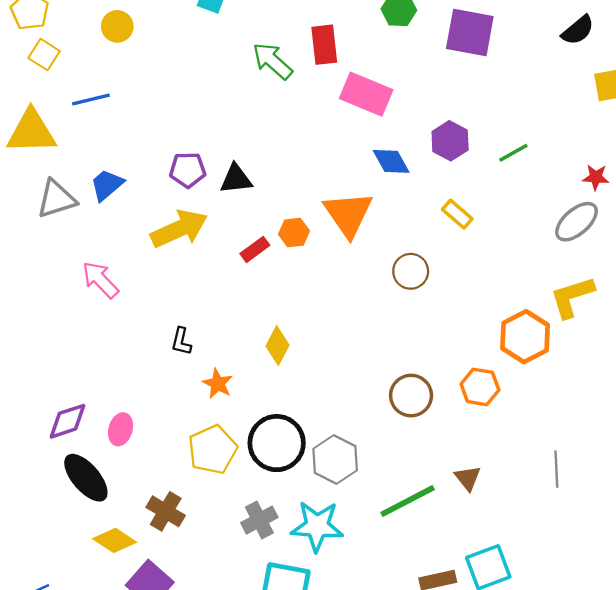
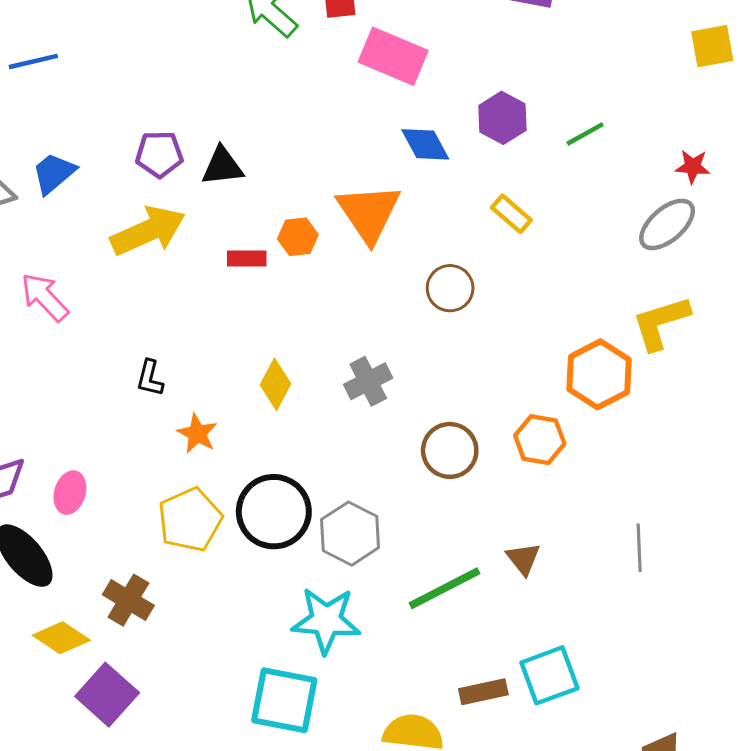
red rectangle: (255, 249) -> (247, 258), turned 36
gray cross: (259, 520) -> (368, 381), moved

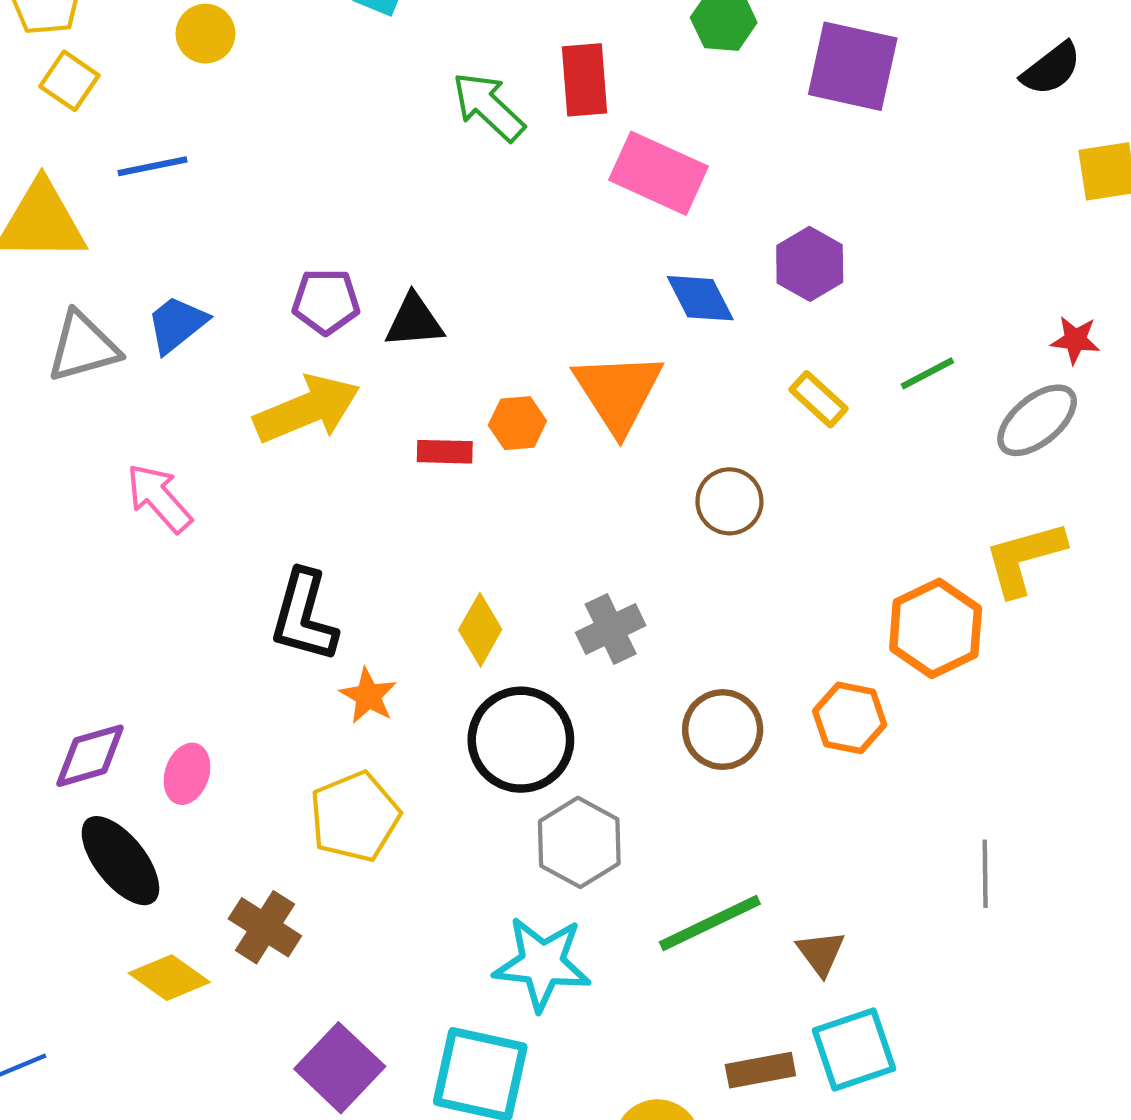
green line: (585, 134) -> (927, 373), moved
black L-shape: (150, 378) -> (304, 616), size x1.8
black circle: (274, 512) -> (521, 740), moved
brown triangle: (523, 559) -> (821, 953), moved
purple square: (107, 695) -> (340, 1068), moved

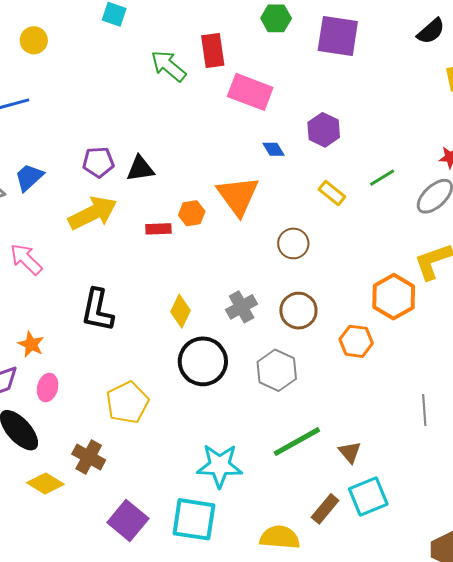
blue diamond: (700, 298) -> (273, 149), size x0.7
orange star: (368, 696) -> (31, 344), moved
brown circle: (723, 730) -> (298, 311), moved
gray hexagon: (579, 842) -> (277, 370), moved
brown rectangle: (760, 1070) -> (325, 509), turned -36

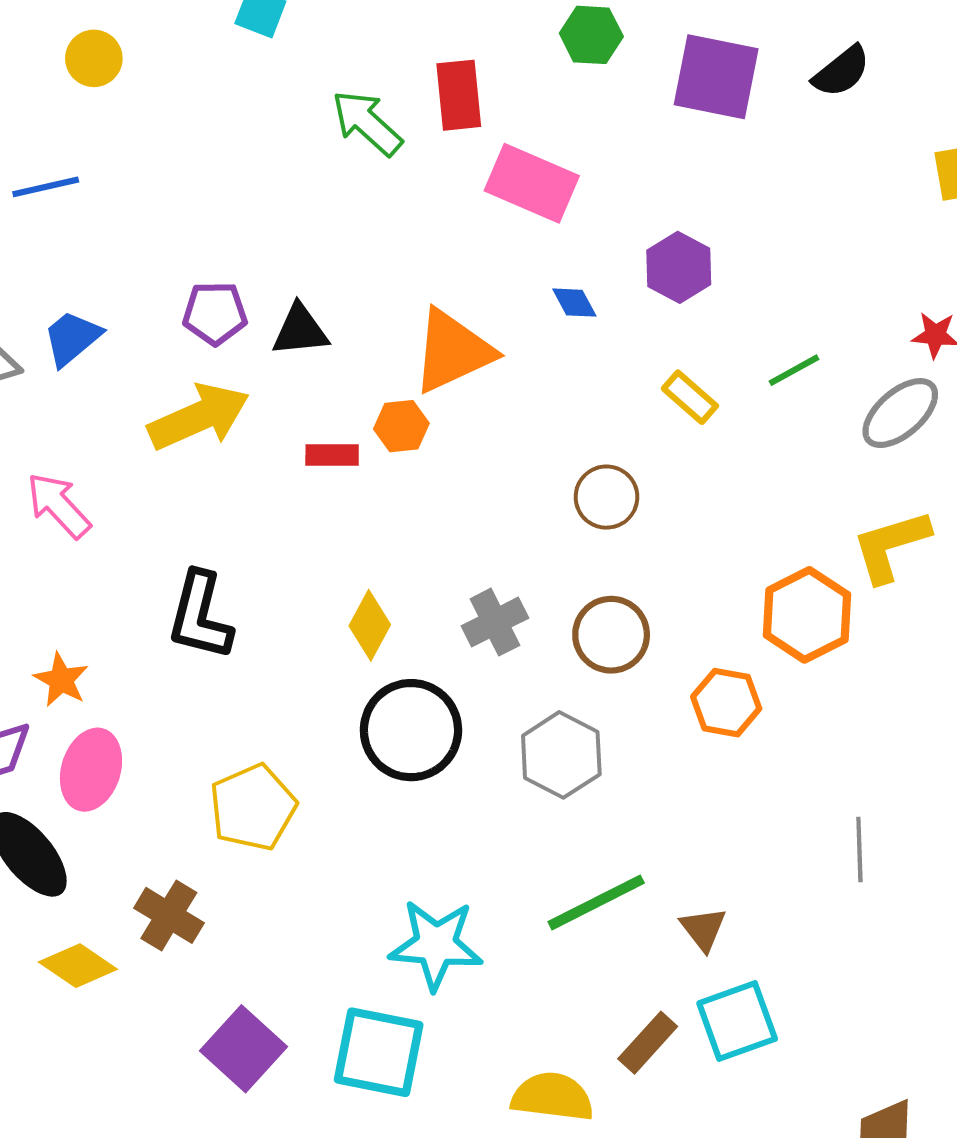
black semicircle: (431, 31) -> (841, 71), moved
orange triangle: (238, 196) -> (453, 351), moved, turned 39
pink ellipse: (48, 388) -> (91, 770), size x1.4

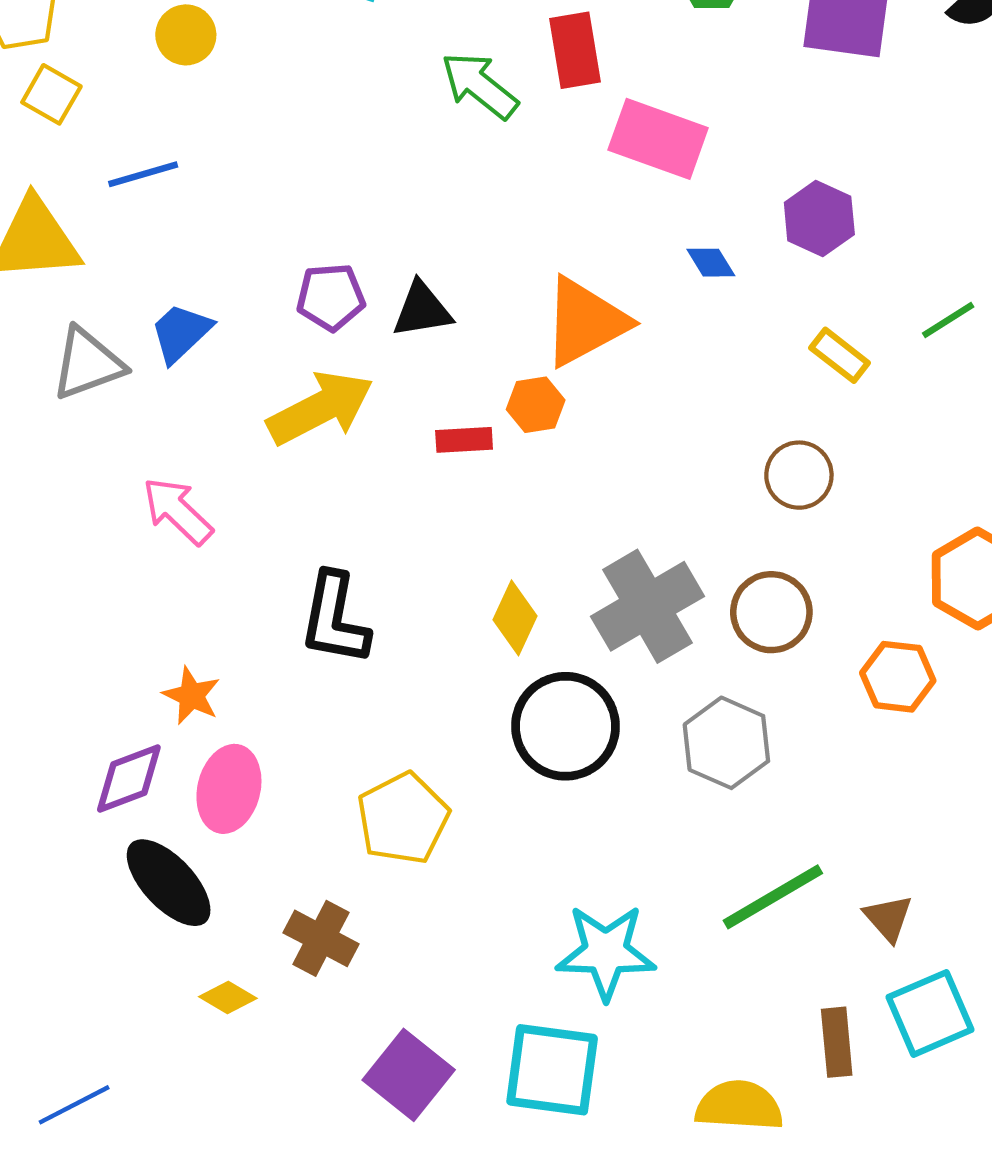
brown circle: (606, 497) -> (799, 475), moved
gray cross: (495, 622) -> (647, 606), size x1.6
yellow diamond: (78, 966) -> (228, 998), size x0.7
brown rectangle: (648, 1043) -> (837, 1042), turned -44

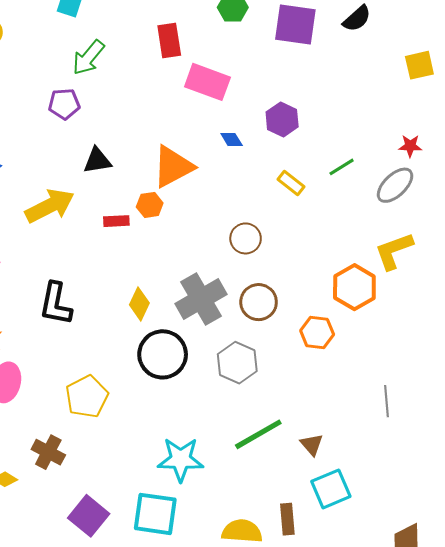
green arrow: (480, 86) -> (88, 58), moved, turned -90
purple pentagon: (331, 297) -> (64, 104), moved
brown circle: (799, 475) -> (246, 238), moved
brown rectangle: (837, 1042) -> (287, 519), moved

